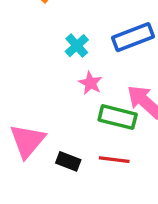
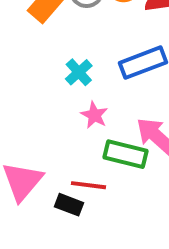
red line: (114, 160) -> (89, 185), moved

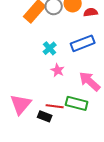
green rectangle: (125, 154) -> (77, 103), moved

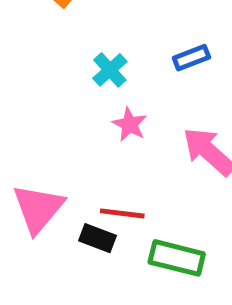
blue rectangle: (83, 43) -> (191, 58), size x0.6
green rectangle: (77, 103) -> (177, 258), moved

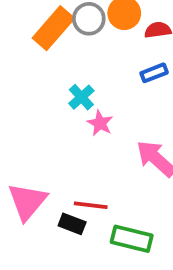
blue rectangle: (191, 58) -> (154, 73), moved
pink star: (130, 124) -> (100, 123), moved

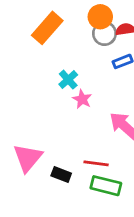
gray circle: (89, 19) -> (104, 34), moved
red line: (91, 205) -> (96, 163), moved

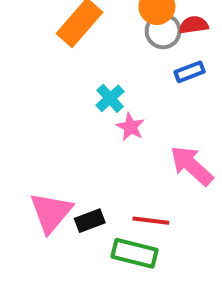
black rectangle: (61, 175) -> (90, 221), moved, turned -42
green rectangle: (106, 186) -> (135, 253), moved

